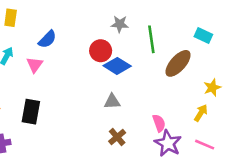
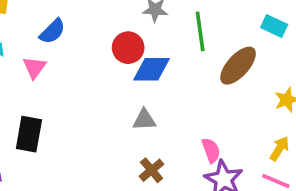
blue diamond: (117, 66) -> (152, 69), turned -32
yellow arrow: (201, 113) -> (280, 149), moved

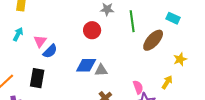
blue semicircle: (52, 31) -> (50, 51), moved
blue diamond: (152, 69) -> (86, 65), moved
yellow arrow: (280, 149) -> (167, 82), moved

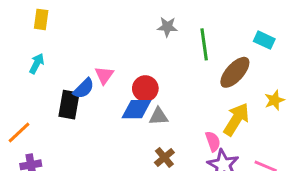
red circle: (92, 30) -> (145, 88), moved
pink triangle: (40, 41) -> (104, 75), moved
black rectangle: (37, 78) -> (69, 105), moved
yellow arrow: (167, 82) -> (236, 119), moved, size x1.6

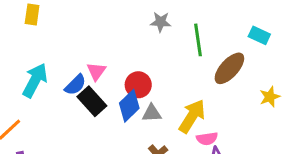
cyan arrow: (37, 64) -> (35, 80), moved, size x1.6
black rectangle: (69, 105) -> (92, 101), moved, turned -52
blue diamond: (137, 109) -> (129, 106), turned -44
yellow arrow: (236, 119) -> (192, 116), moved
pink semicircle: (213, 141) -> (207, 139), turned 102

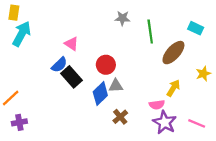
yellow rectangle: (32, 15) -> (14, 13), moved
pink triangle: (96, 71) -> (71, 44), moved, turned -32
cyan arrow: (35, 80) -> (22, 34), moved
blue diamond: (129, 106) -> (100, 94), moved
yellow arrow: (192, 116) -> (173, 88), moved, size x0.7

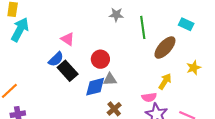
blue diamond: (100, 94) -> (95, 87), turned 30

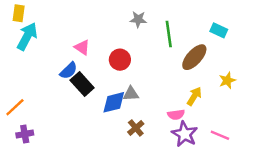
red circle: (100, 59) -> (120, 60), moved

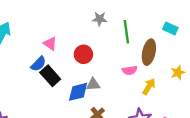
brown ellipse: (194, 57) -> (149, 52), turned -30
pink semicircle: (176, 115) -> (130, 70), moved

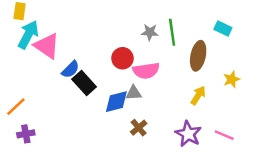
gray star: (100, 19) -> (150, 32), moved
pink triangle: (50, 44) -> (47, 46), moved, size x1.6
pink semicircle: (130, 70) -> (146, 71), moved, size x1.5

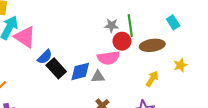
cyan rectangle: (223, 29) -> (173, 22), turned 32
brown ellipse: (198, 56) -> (152, 45), turned 70
red circle: (122, 58) -> (122, 41), moved
blue diamond: (116, 102) -> (80, 71), moved

